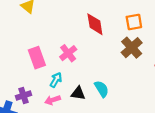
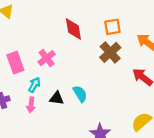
pink arrow: (53, 100) -> (31, 105), turned -64

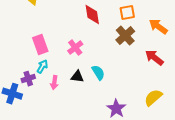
pink cross: (47, 58) -> (75, 48), moved
cyan arrow: (34, 85) -> (42, 67), moved

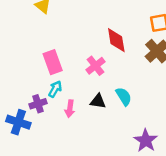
red diamond: (92, 15) -> (116, 40), moved

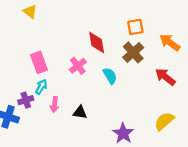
cyan semicircle: (124, 96) -> (110, 76), moved
black triangle: (98, 101) -> (80, 112), moved

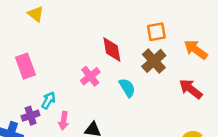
pink rectangle: (39, 62) -> (25, 66), moved

